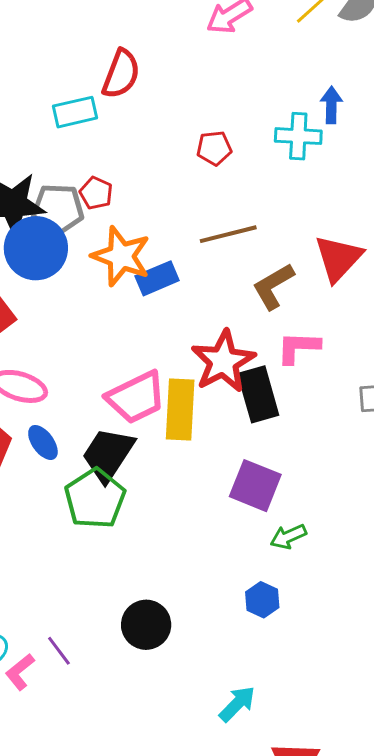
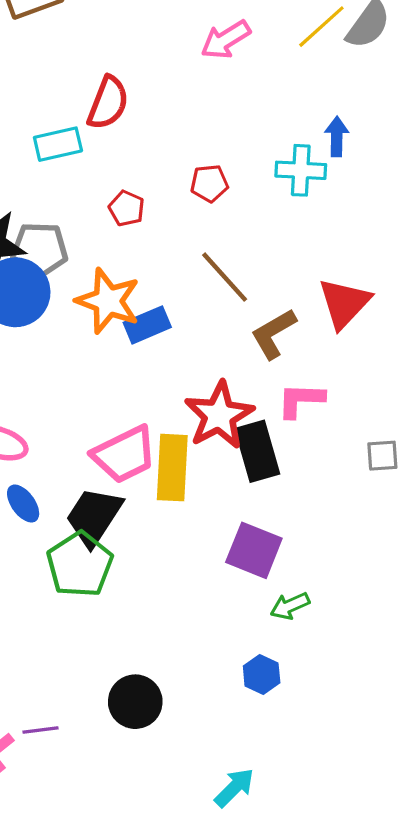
red pentagon: (96, 193) -> (127, 208), moved
brown line: (228, 234) -> (225, 277), turned 62
purple line: (59, 651) -> (41, 730), turned -60

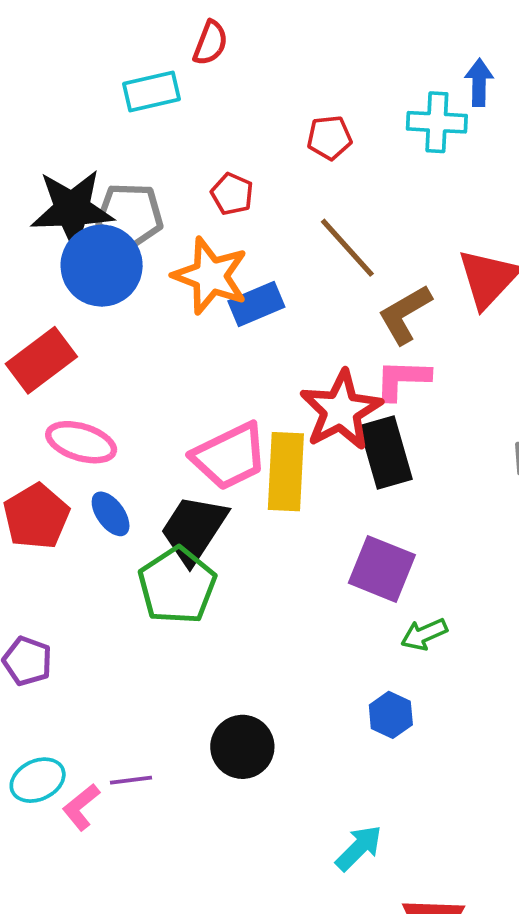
red semicircle: (108, 103) -> (210, 43), size x0.7
red pentagon: (127, 208) -> (232, 194), moved
pink L-shape: (301, 400) -> (402, 380), moved

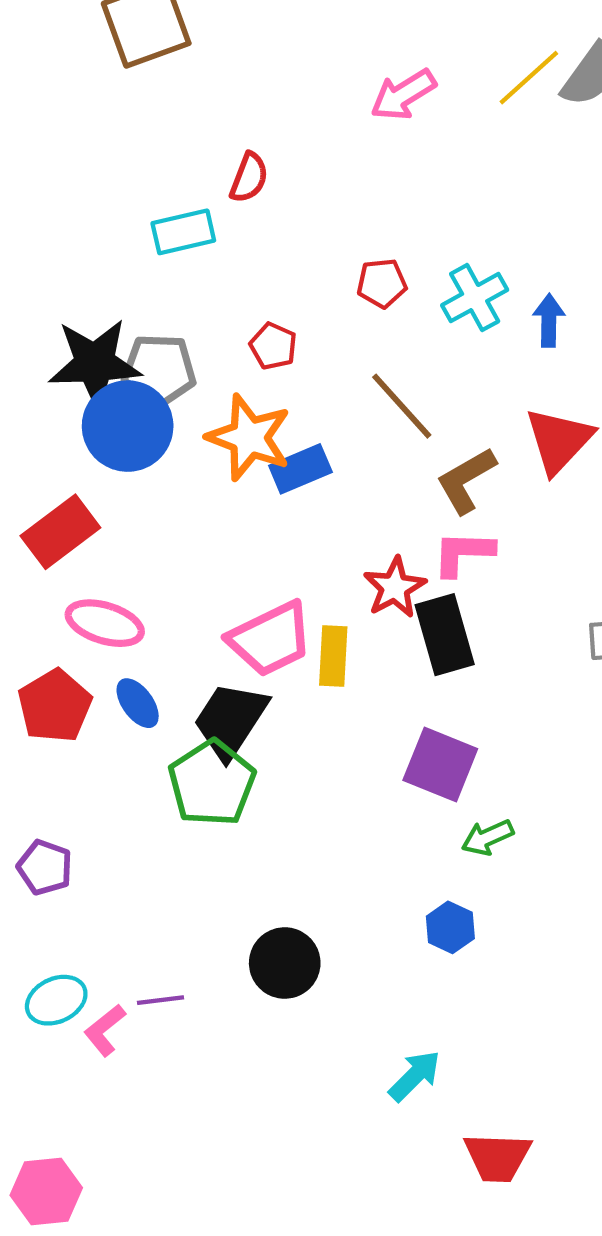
blue arrow: (479, 83) -> (549, 320), moved
cyan cross: (437, 122) -> (475, 298), moved, turned -32
red star: (341, 410) -> (395, 587), size x0.7
yellow rectangle: (286, 472) -> (333, 656), size x0.7

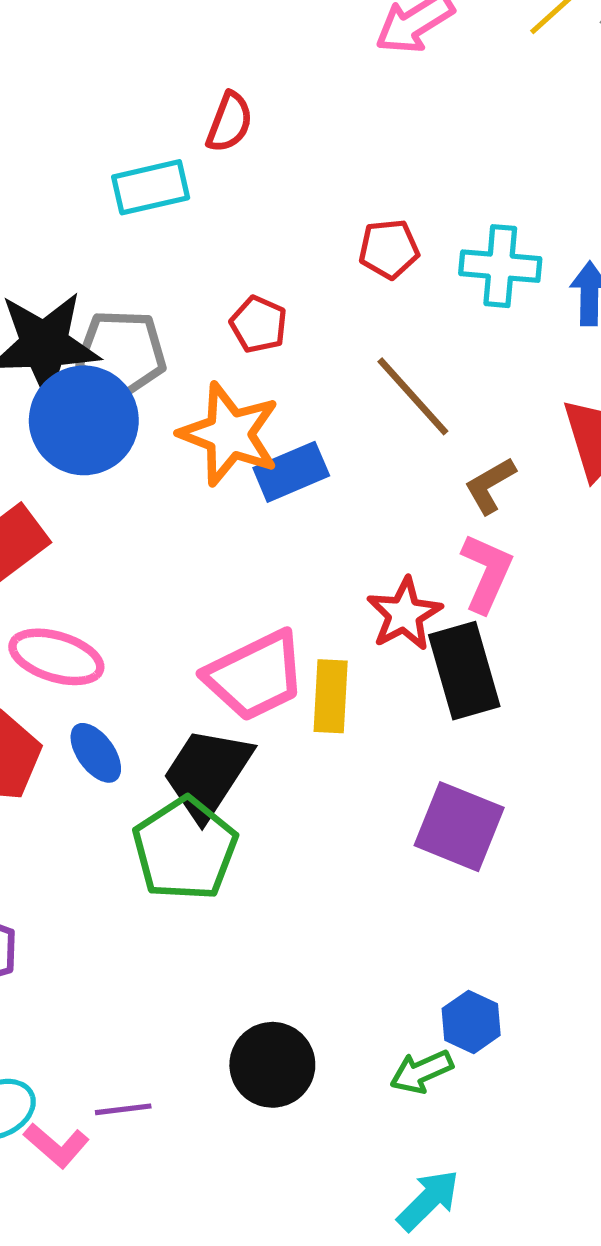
cyan cross: (475, 298) -> (500, 266), turned 34
brown L-shape: (466, 480) -> (490, 485), size x0.7
pink L-shape: (463, 553) -> (487, 573), turned 112
green arrow: (487, 837) -> (421, 1072), moved
pink L-shape: (105, 1030) -> (56, 1145), turned -100

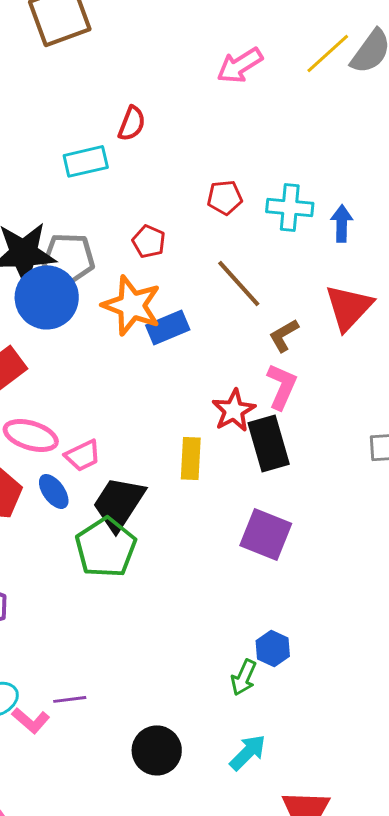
pink trapezoid: (255, 676) -> (83, 455), moved, size x0.6
black circle: (272, 1065) -> (157, 750), moved
green arrow: (421, 1072) -> (244, 677), turned -42

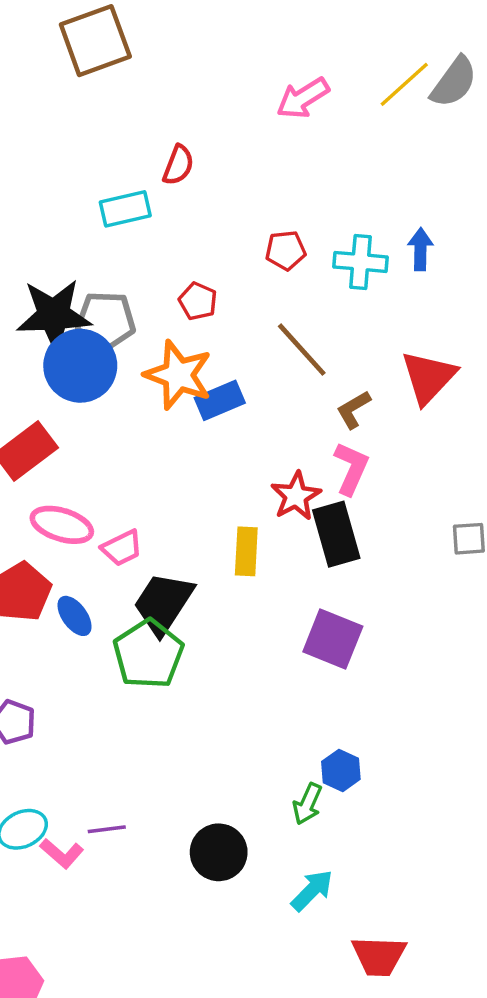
blue arrow: (342, 223) -> (420, 249), moved
blue ellipse: (54, 491) -> (75, 616), moved
black circle: (157, 750) -> (219, 852), moved

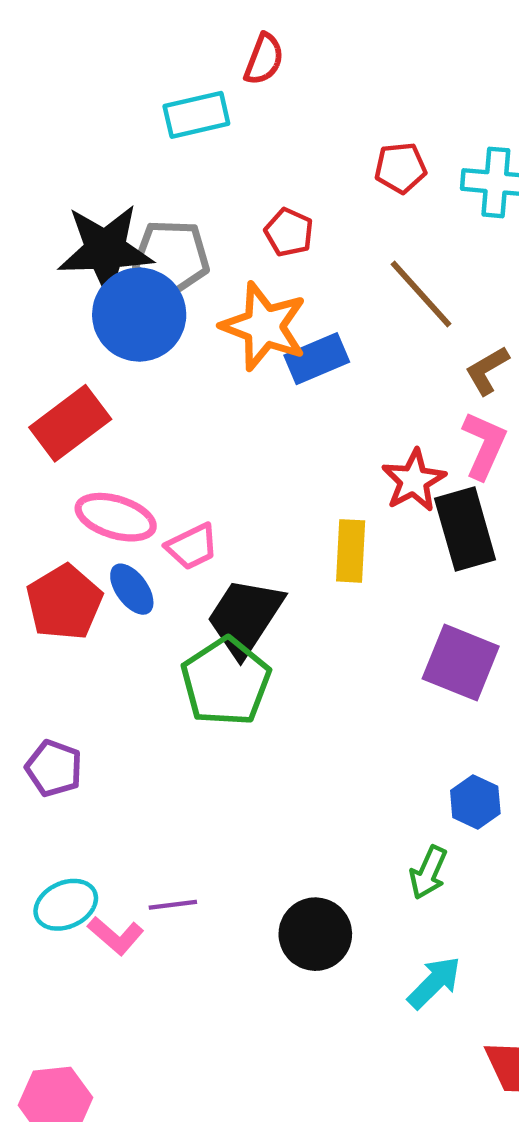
blue ellipse: (75, 616) -> (132, 589), moved
blue hexagon: (341, 770) -> (475, 802), moved

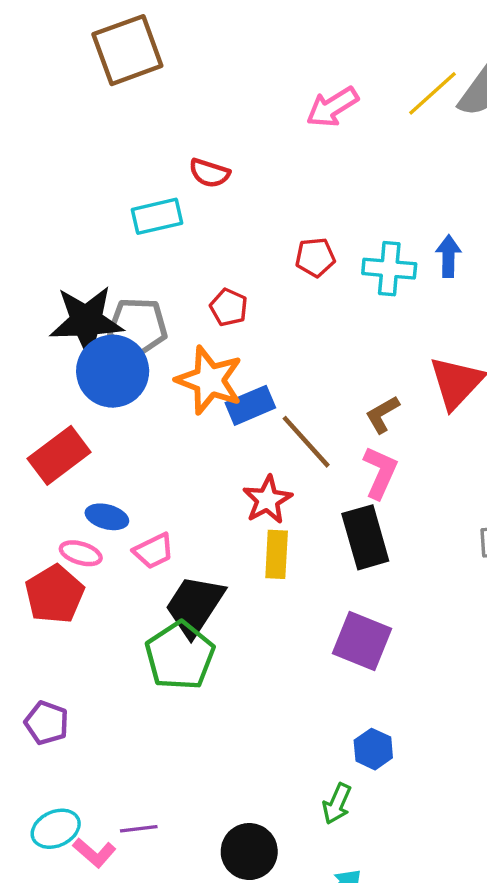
red semicircle: (264, 59) -> (209, 173), turned 87
brown line: (421, 294) -> (306, 442), moved
red star: (414, 480) -> (267, 500), moved
pink ellipse: (116, 517) -> (81, 553), moved, size x0.7
blue ellipse: (132, 589) -> (107, 517), moved, turned -39

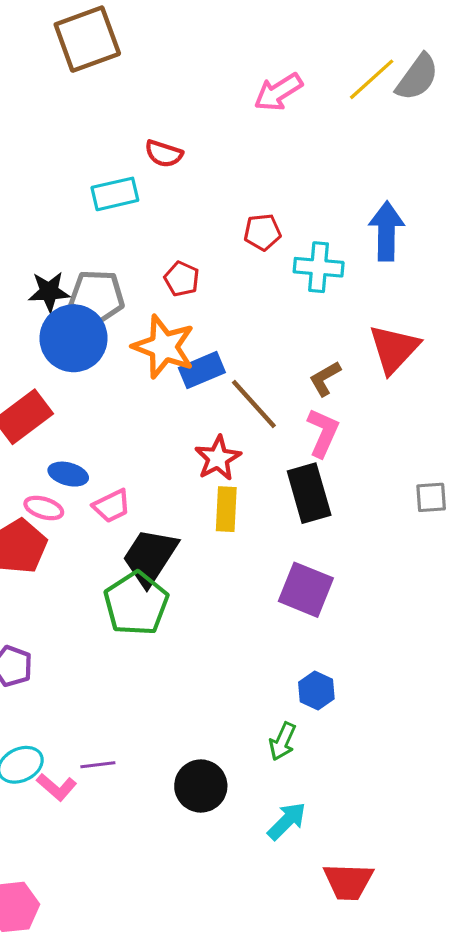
blue arrow: (448, 256) -> (386, 231), size x1.5
cyan cross: (389, 269) -> (319, 267), moved
black star: (86, 321) -> (49, 292), size x0.6

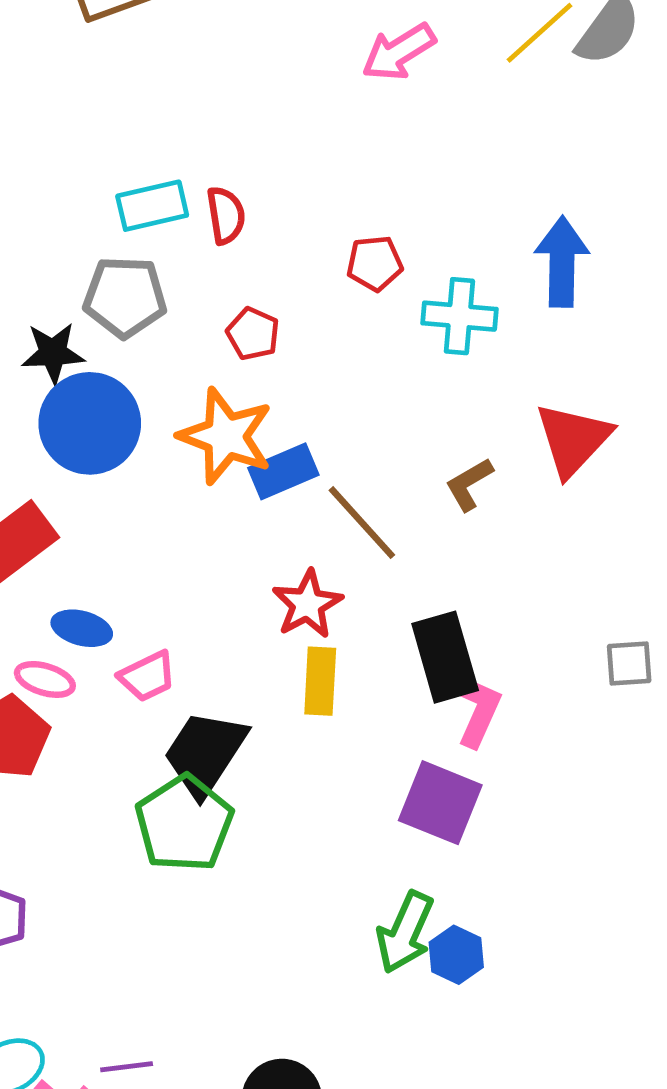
red semicircle: (164, 154) -> (226, 215), moved, turned -117
gray pentagon: (97, 297) -> (125, 297), moved
pink L-shape: (323, 433) -> (477, 710), moved
green arrow: (283, 741) -> (405, 932), moved, size x1.4

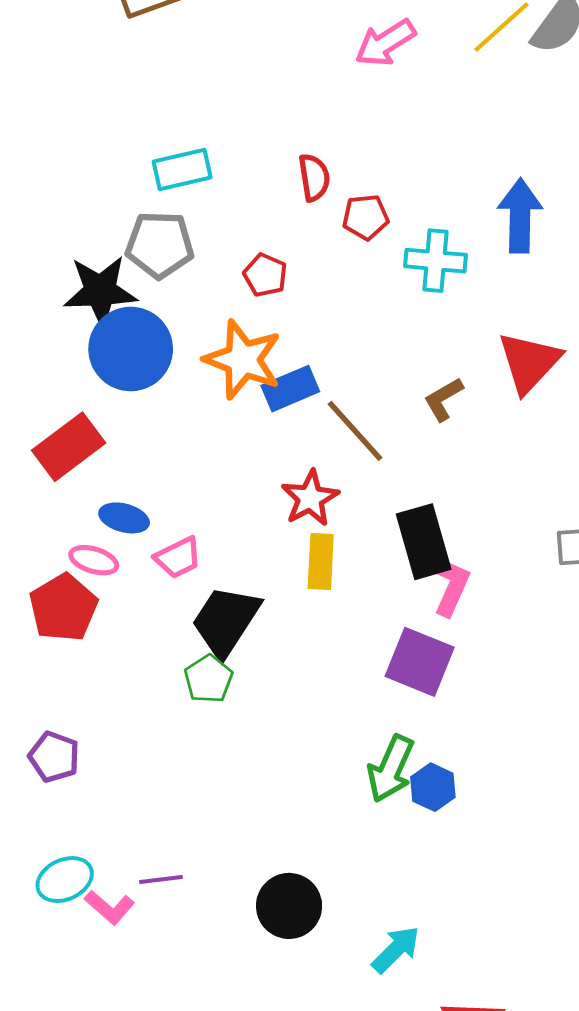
red semicircle: (226, 215) -> (314, 177), moved
black star: (53, 353) -> (100, 291), size x1.4
green pentagon: (184, 824) -> (209, 679), size x0.6

